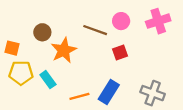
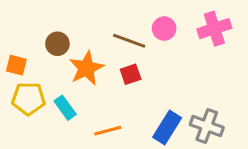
red square: (120, 53) -> (131, 74), moved
blue rectangle: (109, 92) -> (167, 128), moved

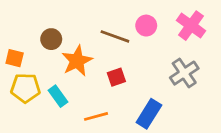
pink cross: (214, 29) -> (191, 26), turned -36
red square: (131, 74) -> (116, 77), moved
gray cross: (207, 126) -> (184, 73), moved, turned 36

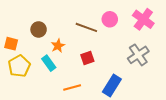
orange star: (77, 61) -> (58, 46), size x0.6
yellow pentagon: (25, 88) -> (19, 66), turned -30
cyan rectangle: (58, 96) -> (49, 63), moved

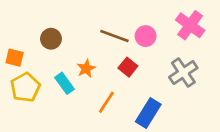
pink circle: (110, 19) -> (146, 36), moved
orange star: (58, 46) -> (86, 68), moved
red square: (87, 58) -> (128, 67), moved, turned -32
orange line: (72, 87) -> (106, 102), moved, turned -42

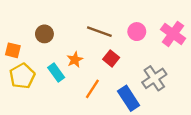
pink cross: (190, 25) -> (173, 34), moved
pink circle: (146, 36) -> (137, 32), moved
gray cross: (183, 73) -> (154, 78), moved
blue rectangle: (148, 113) -> (129, 98), turned -65

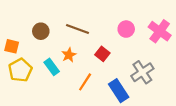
brown line: (99, 32) -> (78, 29), moved

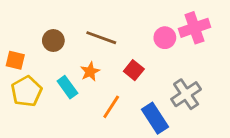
pink cross: (160, 31) -> (194, 28), moved, turned 35

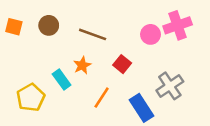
brown circle: (53, 41) -> (49, 25), moved
orange square: (15, 60) -> (14, 27), moved
yellow pentagon: (27, 91) -> (31, 98), moved

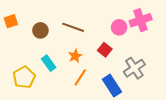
brown circle: (49, 25) -> (40, 30), moved
orange square: (14, 27) -> (11, 21), turned -32
red square: (122, 64) -> (105, 50), moved
orange star: (82, 65) -> (75, 56), moved

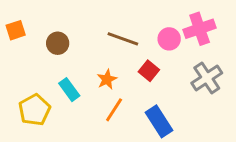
brown line: (73, 27) -> (123, 39), moved
gray cross: (134, 68) -> (207, 78), moved

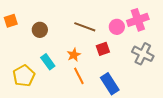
red square: (149, 71) -> (103, 49), turned 32
gray cross: (207, 78) -> (143, 54), turned -30
orange line: (114, 110) -> (79, 76), turned -60

